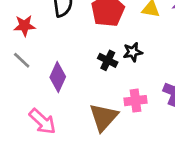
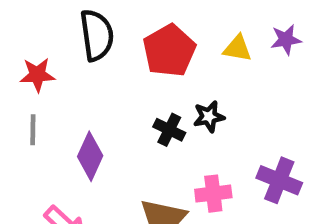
gray line: (22, 60) -> (33, 130), turned 48

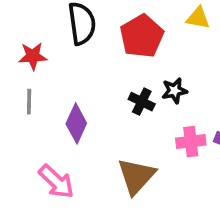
yellow triangle: (237, 48) -> (198, 18), moved
pink cross: (213, 194) -> (191, 142), moved

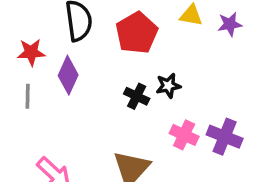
purple diamond: (76, 123) -> (68, 75), moved
pink cross: (191, 142) -> (184, 135), turned 32

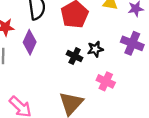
purple cross: (225, 137) -> (132, 43), moved

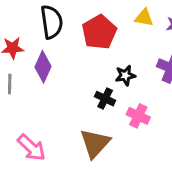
black cross: (75, 56) -> (105, 99), moved

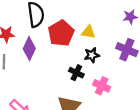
yellow triangle: (144, 18) -> (88, 32), moved
red pentagon: (99, 32) -> (61, 33), moved

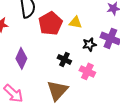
purple diamond: (29, 49) -> (21, 58), moved
black star: (92, 55) -> (89, 44), moved

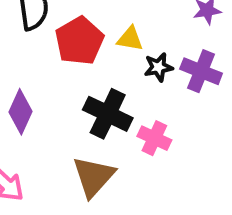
black star: (89, 44) -> (158, 67), moved
black cross: (64, 59) -> (108, 114), size x1.6

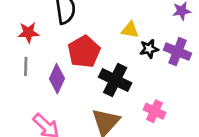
red pentagon: (79, 41) -> (84, 52), moved
pink cross: (154, 138) -> (154, 111), moved

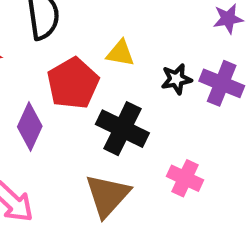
yellow triangle: (130, 30) -> (120, 53), moved

